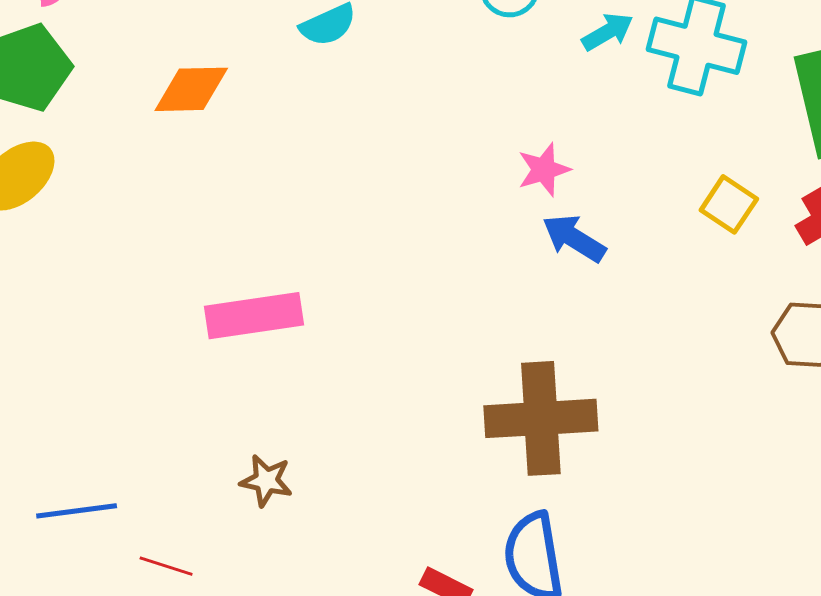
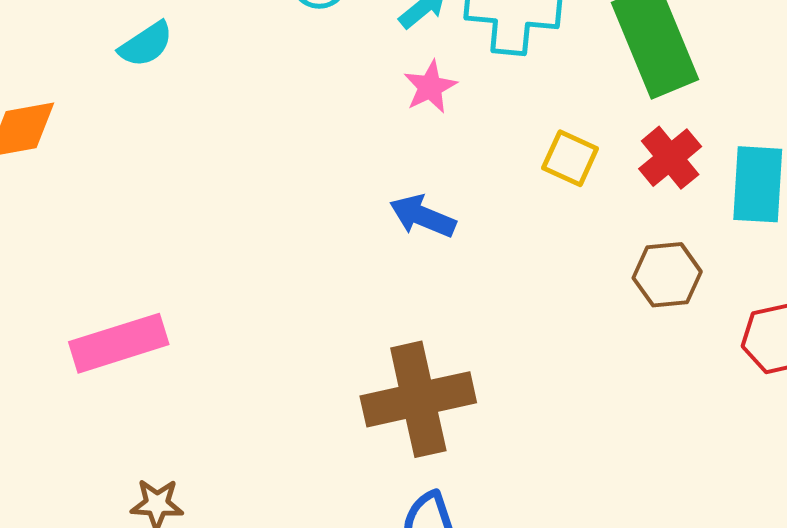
pink star: (544, 170) -> (430, 87), moved

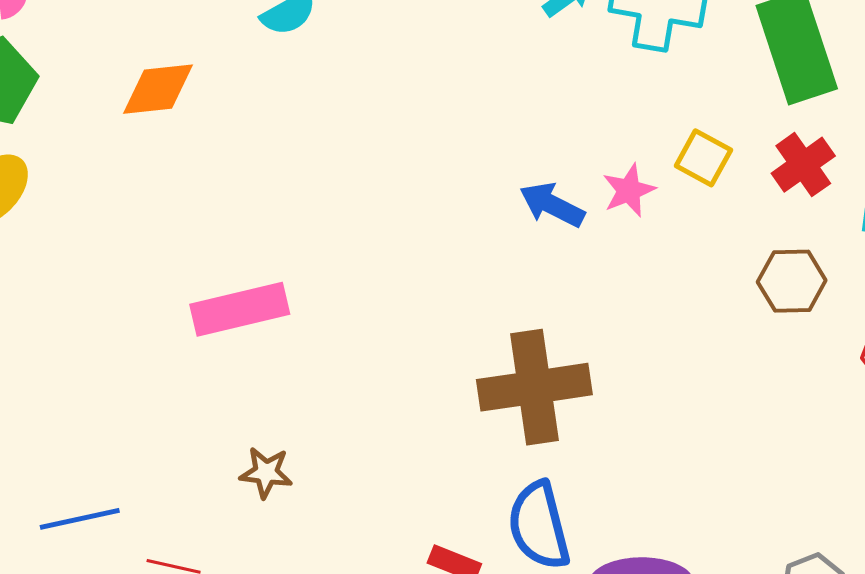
pink star: (430, 87) -> (629, 190), moved

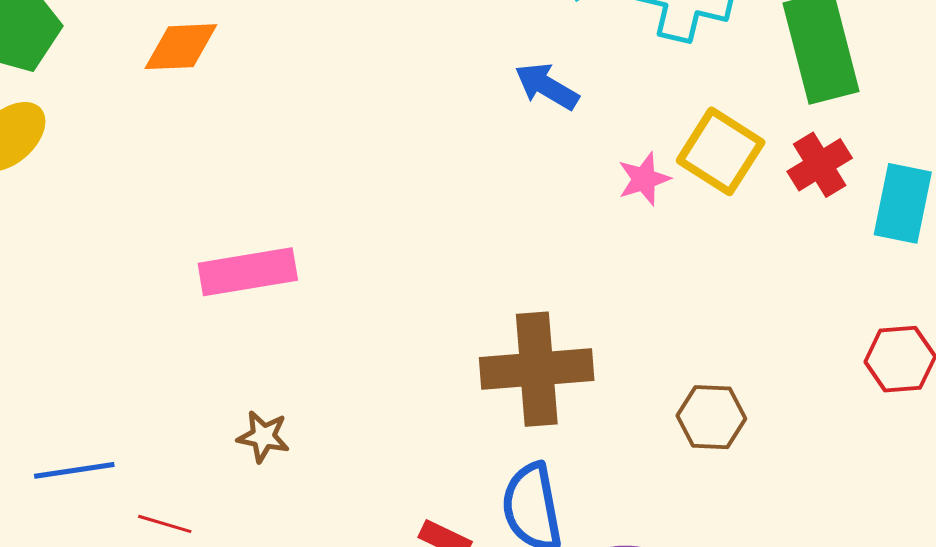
yellow square: (703, 158) -> (721, 151), size x1.5
blue arrow: (552, 205) -> (547, 86), moved
brown hexagon: (792, 281) -> (711, 417), moved

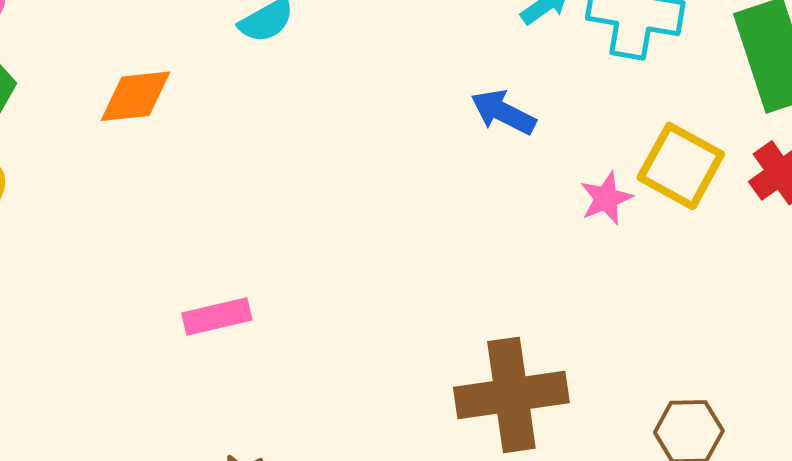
pink rectangle: (248, 272) -> (217, 316), size x0.7

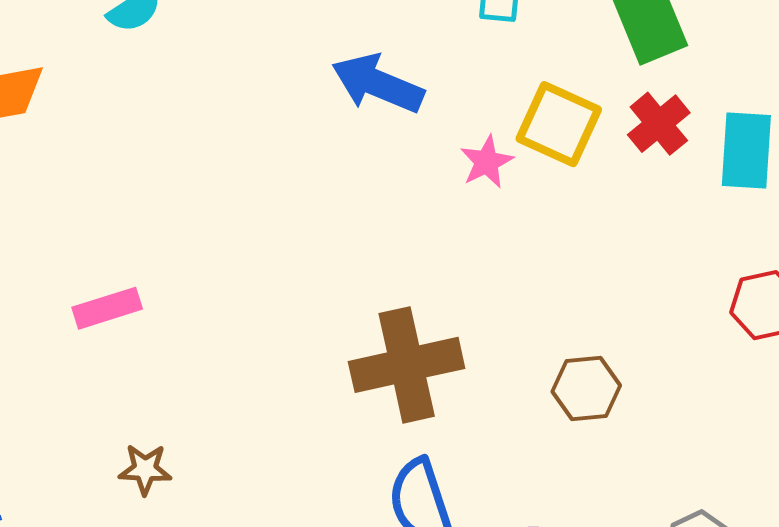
blue arrow: (503, 112) -> (378, 84), size x1.4

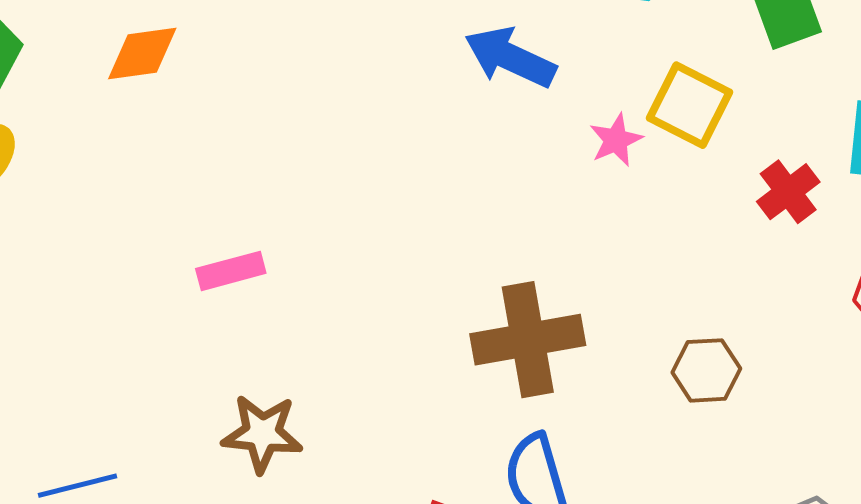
red cross: (659, 124) -> (788, 192), moved
brown star: (145, 469) -> (262, 433), size x1.5

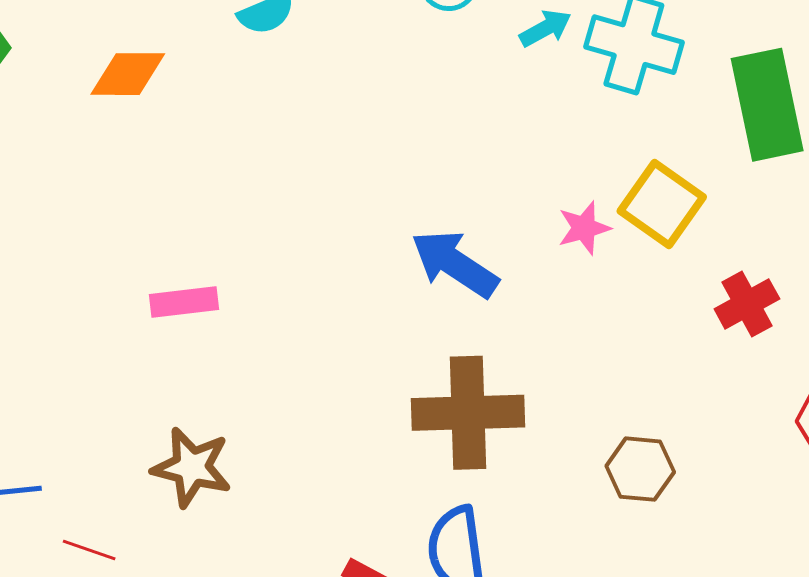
blue arrow: (510, 57) -> (455, 264), moved

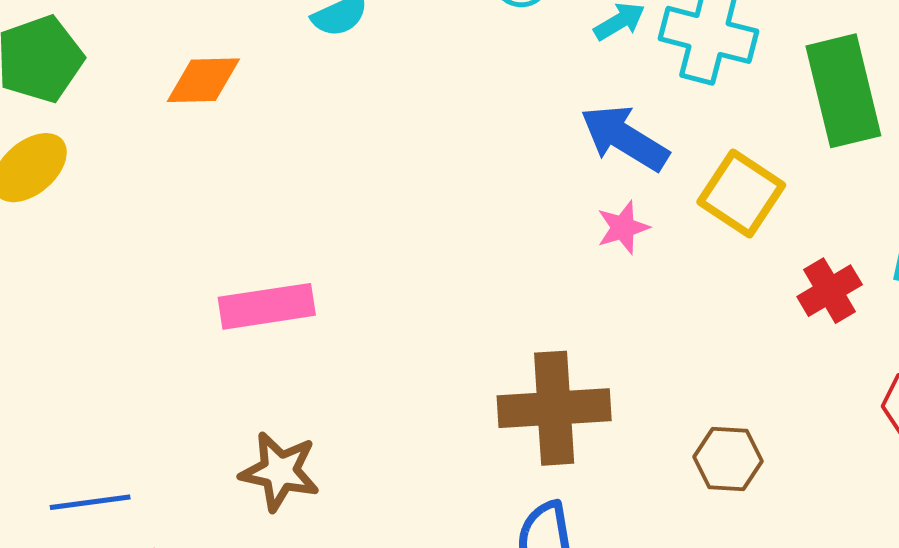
pink star: (584, 228) -> (623, 228), moved
blue arrow: (455, 264) -> (624, 138), moved
pink rectangle: (184, 302) -> (267, 306), size x1.4

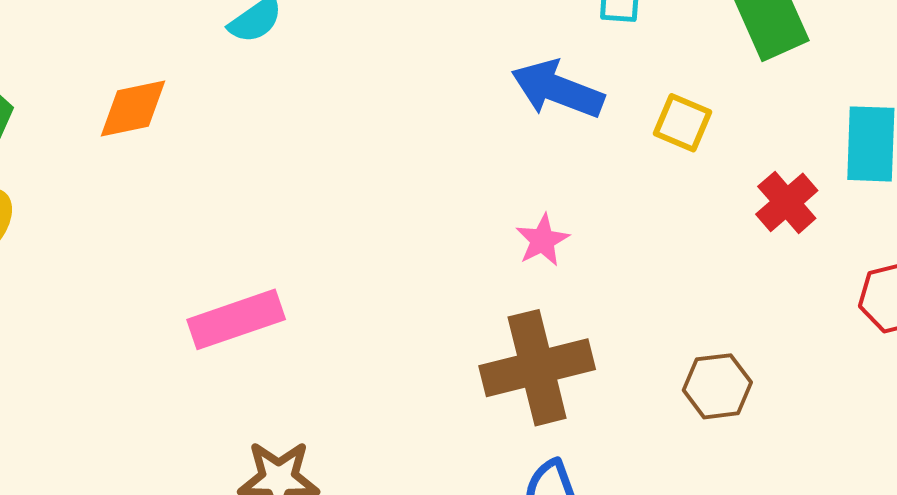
yellow square: (741, 193) -> (682, 123), size x0.7
pink star: (623, 228) -> (542, 240), moved

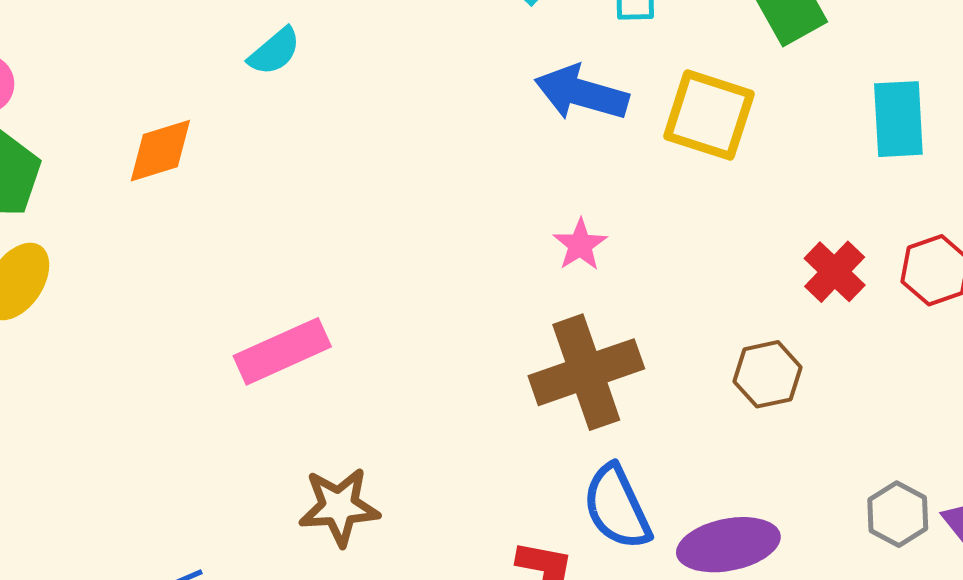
yellow square: (682, 123) -> (709, 115), size x1.6
red cross: (787, 202) -> (835, 272), moved

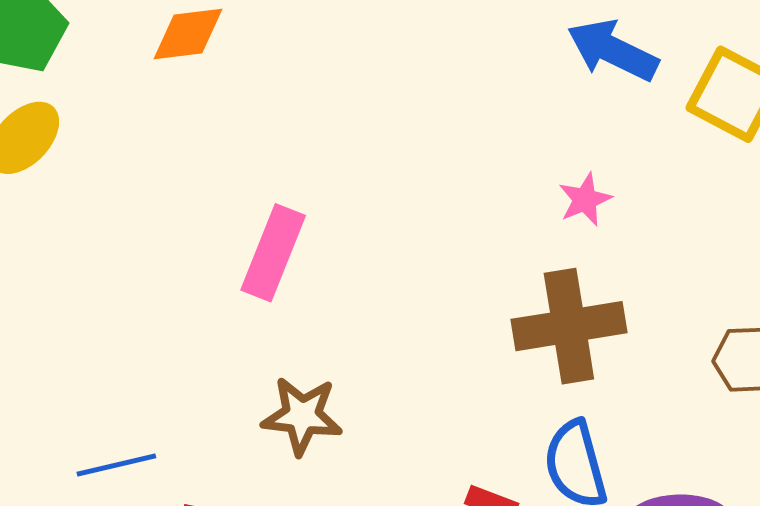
pink rectangle: (282, 351) -> (273, 253), turned -54

